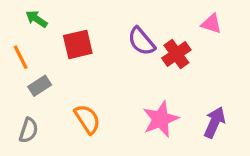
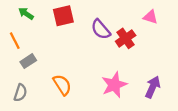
red square: (78, 44) -> (63, 16), moved

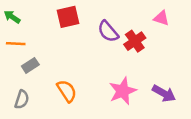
green arrow: (26, 14) -> (12, 17), moved
orange line: (15, 41) -> (16, 44), turned -60
purple arrow: (153, 87) -> (164, 93), turned 95

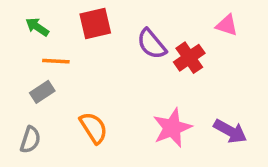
green arrow: (12, 17) -> (37, 27), moved
orange line: (16, 44) -> (56, 61), moved

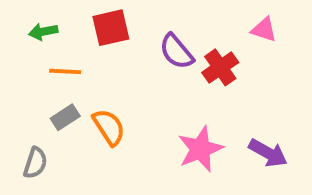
green arrow: (37, 27) -> (43, 32), turned -45
gray rectangle: (42, 92) -> (65, 117), moved
orange semicircle: (94, 128) -> (109, 127), moved

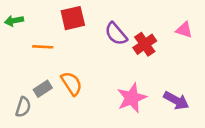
pink triangle: (264, 30) -> (184, 30), moved
green arrow: (43, 32) -> (14, 21), moved
gray rectangle: (65, 117) -> (43, 89), moved

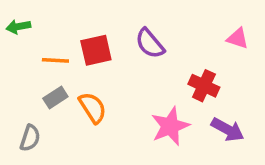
red square: (73, 18) -> (96, 50), moved
red cross: (145, 44) -> (204, 86), moved, turned -30
gray rectangle: (43, 89) -> (55, 98), moved

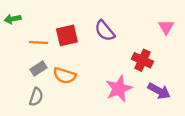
pink triangle: (238, 38) -> (166, 27), turned 42
orange semicircle: (93, 108) -> (65, 76), turned 140
gray semicircle: (30, 138) -> (36, 97), moved

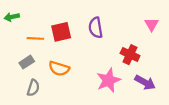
purple semicircle: (105, 31) -> (96, 28), turned 30
gray rectangle: (39, 68) -> (27, 62), moved

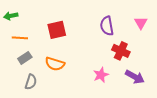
purple semicircle: (96, 28) -> (107, 26), moved
orange line: (35, 38) -> (20, 38), moved
pink star: (108, 80) -> (101, 75), size x0.7

